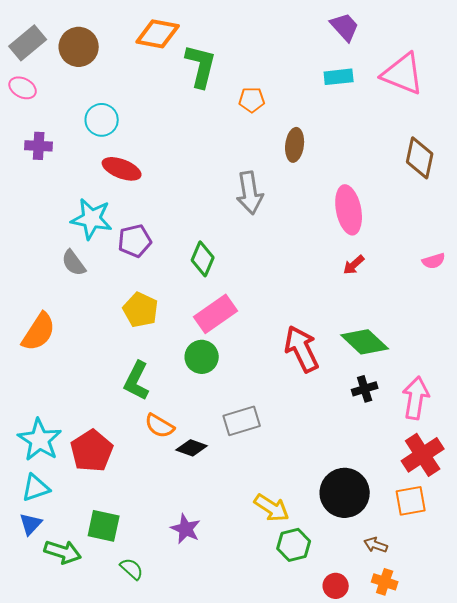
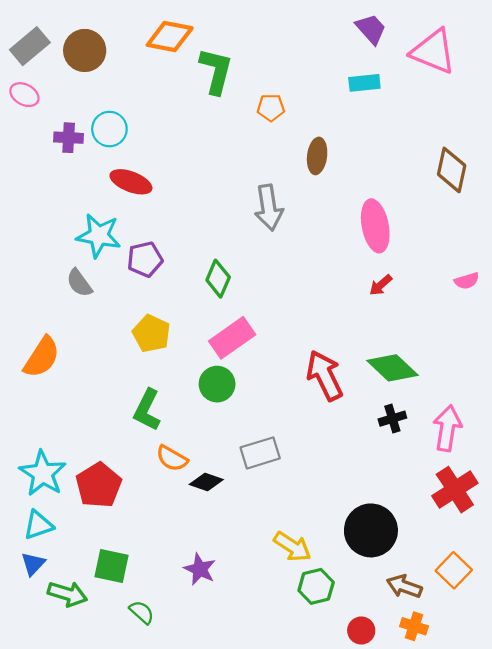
pink triangle: (403, 74) -> (433, 52), moved
purple cross: (39, 146) -> (69, 138), moved
orange square: (411, 501) -> (454, 570), moved, turned -36
brown arrow: (376, 545) -> (404, 586), size x1.4

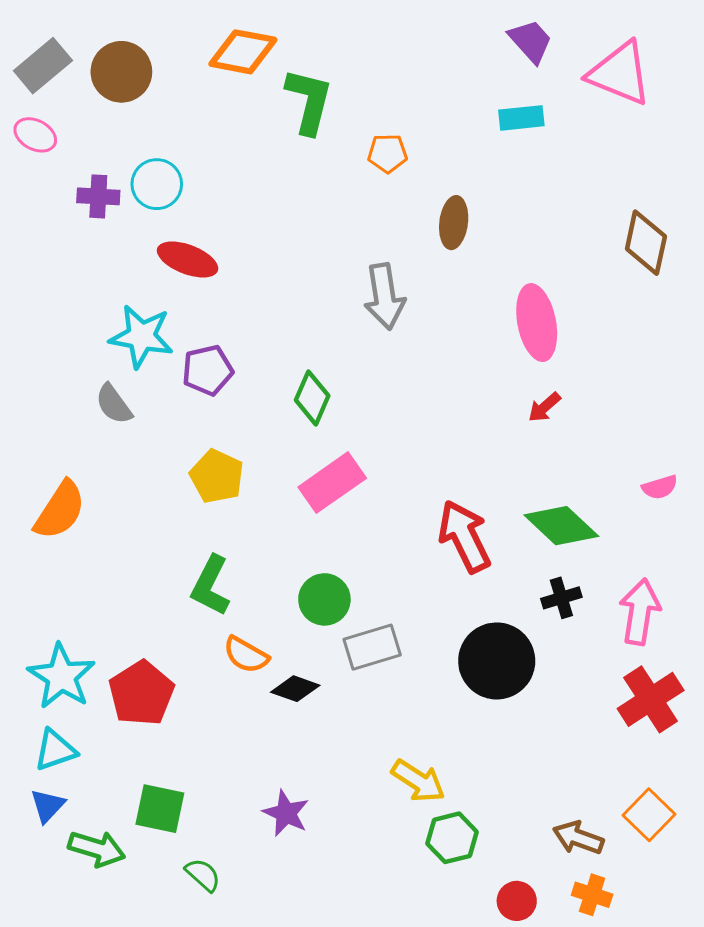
pink semicircle: (467, 281) -> (660, 487), moved
green circle: (217, 384) -> (324, 599), moved
black circle: (371, 530) -> (497, 661), moved

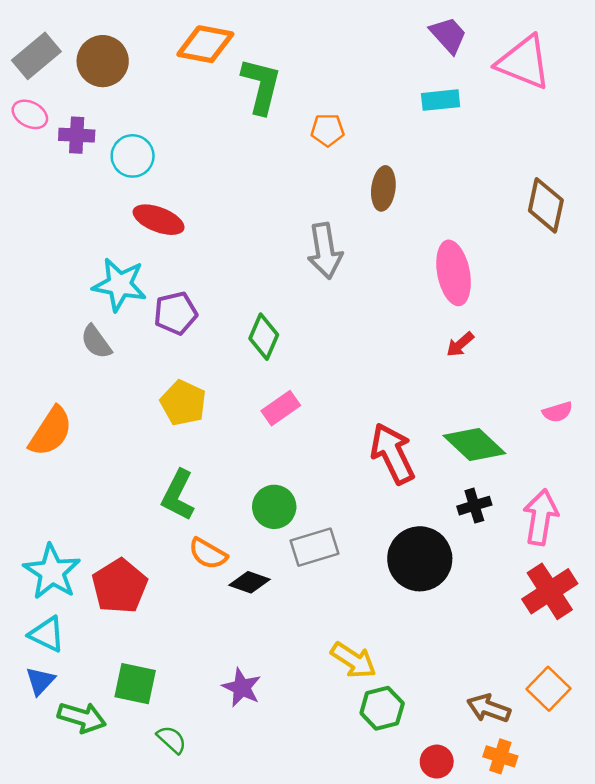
purple cross: (98, 196) -> (77, 135), moved
pink rectangle: (332, 483) -> (281, 408), size x0.7
cyan triangle: (55, 750) -> (47, 634), turned 45

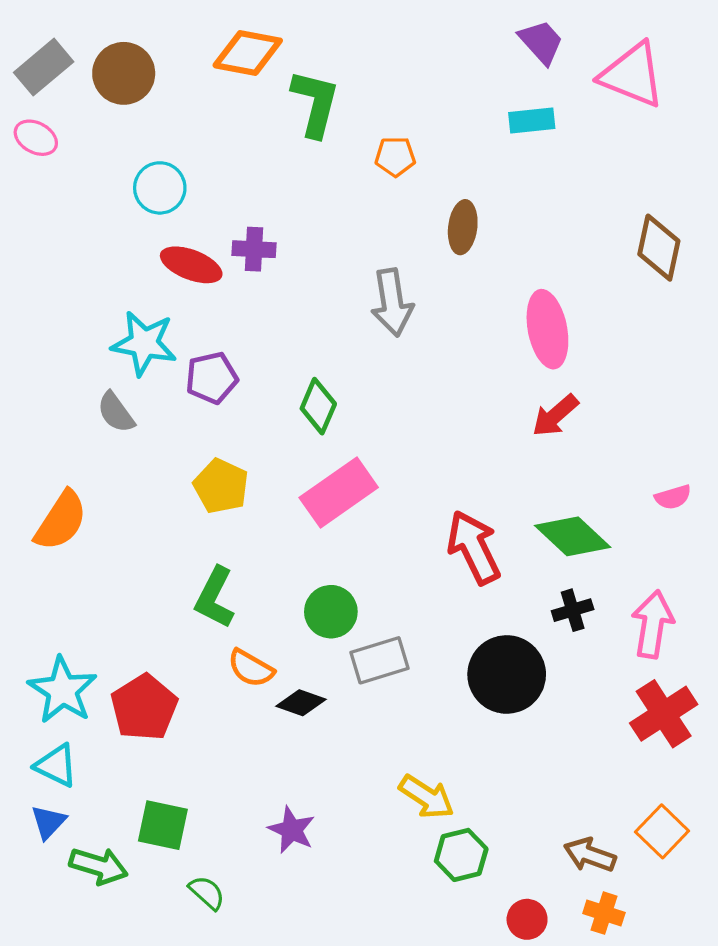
purple cross: (77, 135) -> (254, 249), moved
red arrow: (460, 344) -> (555, 416), size x1.4
pink rectangle: (281, 408) -> (339, 492), size x1.6

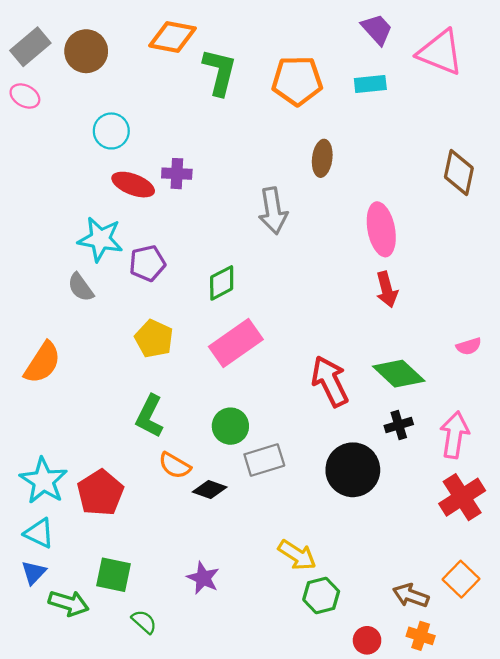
orange pentagon: (395, 157) -> (297, 81), moved, size x1.8
green diamond: (318, 406) -> (222, 283), turned 39
red arrow: (555, 416) -> (387, 289), turned -64

